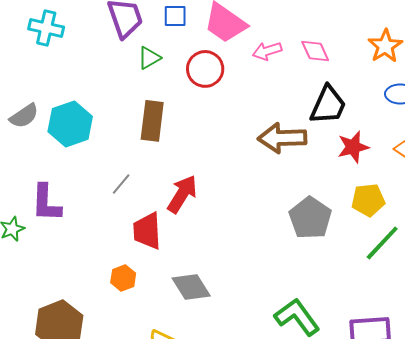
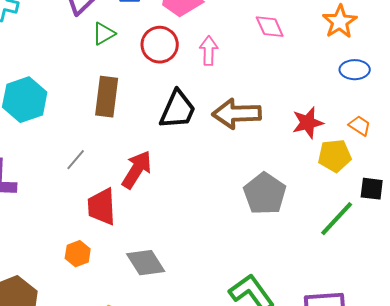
pink arrow: (267, 51) -> (209, 51), moved, turned 108
black trapezoid: (328, 105) -> (178, 110), moved
yellow pentagon: (368, 200) -> (335, 156), moved

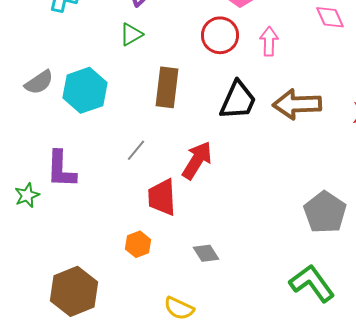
green triangle: (104, 34) -> (131, 34), moved
gray pentagon: (265, 194) -> (325, 212), moved
gray diamond: (146, 263) -> (206, 253), size x0.7

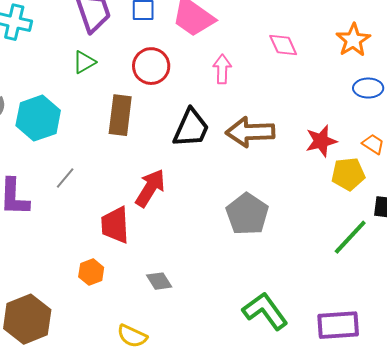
red circle: (220, 35) -> (151, 66), moved
gray line: (136, 150) -> (65, 178), moved
gray pentagon: (325, 212) -> (247, 214), moved

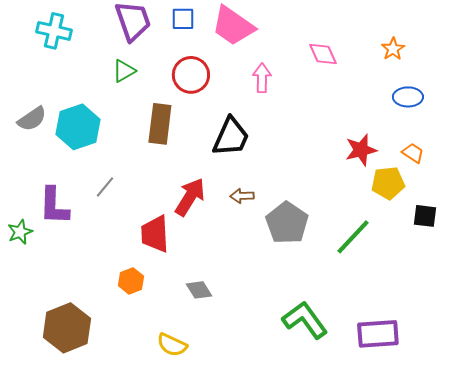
orange star: (353, 40) -> (393, 49), size x0.7
brown arrow: (250, 132) -> (242, 196), moved, size x0.5
green line: (350, 237) -> (353, 237), moved

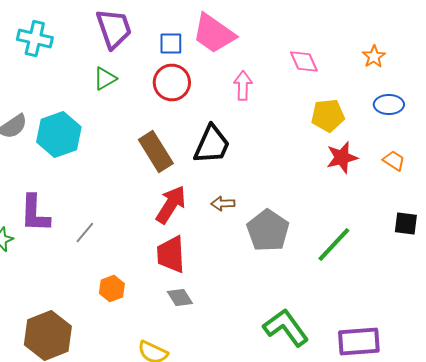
blue square: (183, 19) -> (171, 44), moved
brown rectangle: (160, 124) -> (156, 152), moved, turned -39
yellow pentagon: (388, 183) -> (328, 116), moved
gray line: (105, 187) -> (85, 232), moved
red trapezoid: (155, 234) -> (171, 254), moved

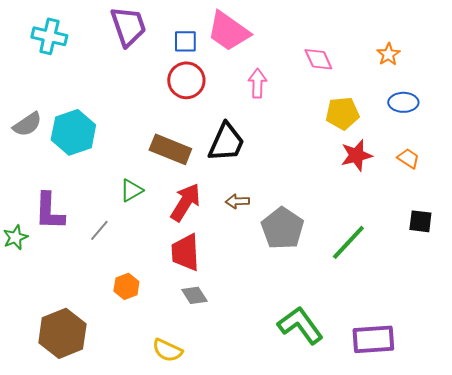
green triangle: (105, 78) -> (131, 190), moved
brown rectangle: (156, 152) -> (170, 149), turned -36

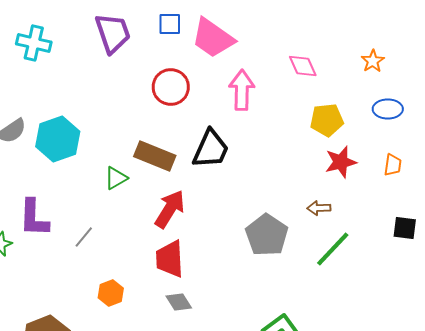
blue square: (185, 41) -> (170, 24), moved
pink arrow: (257, 83) -> (242, 90), size x1.4
orange trapezoid: (408, 158) -> (393, 165), turned 65
green triangle: (131, 190) -> (116, 178), moved
brown arrow: (237, 201) -> (319, 208), moved

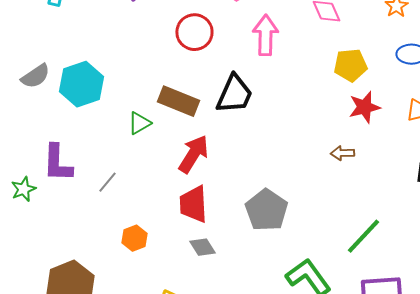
gray pentagon: (267, 235) -> (266, 210), moved
green line: (333, 249) -> (363, 236), moved

